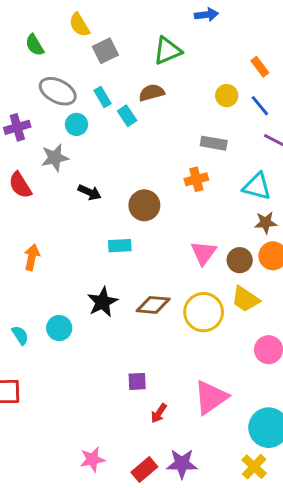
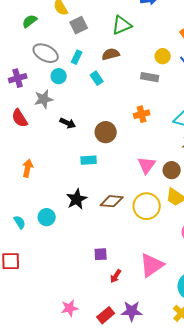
green semicircle: (35, 45) -> (30, 21), turned 84
cyan rectangle: (103, 97) -> (77, 57), turned 56
cyan rectangle: (127, 116) -> (97, 78), moved
gray rectangle: (214, 143) -> (150, 77), moved

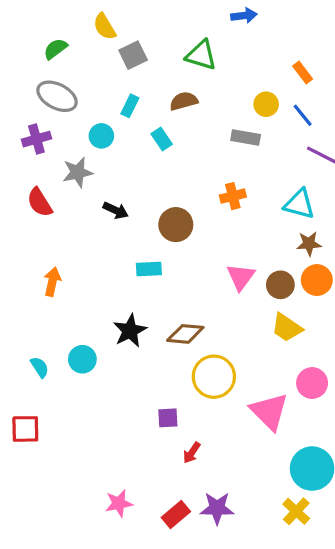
green triangle: (122, 25) -> (201, 55), turned 40
gray ellipse: (46, 53) -> (57, 96), moved
yellow circle: (147, 206) -> (214, 377), moved
pink triangle: (152, 265) -> (269, 412), moved, turned -40

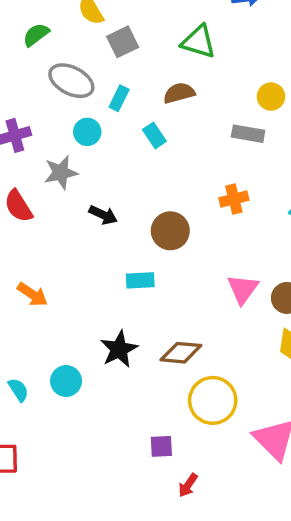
gray ellipse: (57, 96) -> (71, 81), moved
orange arrow: (52, 282) -> (32, 294), turned 112

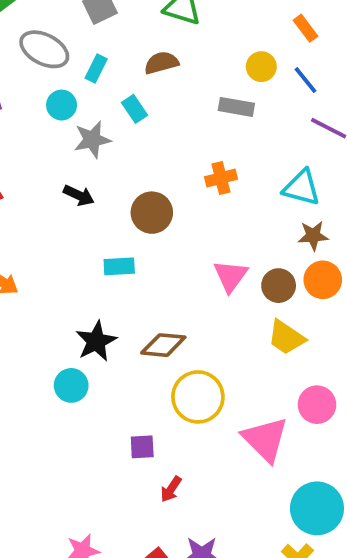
gray star: (61, 173) -> (92, 140), moved
cyan circle: (66, 381) -> (71, 385), moved

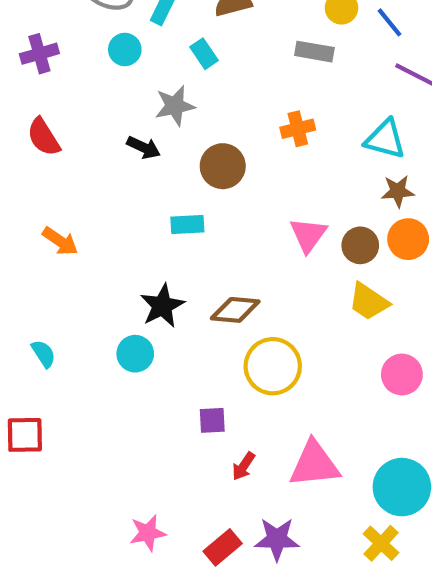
gray star: (92, 140) -> (175, 106), moved
pink triangle: (265, 439) -> (314, 464), moved, turned -51

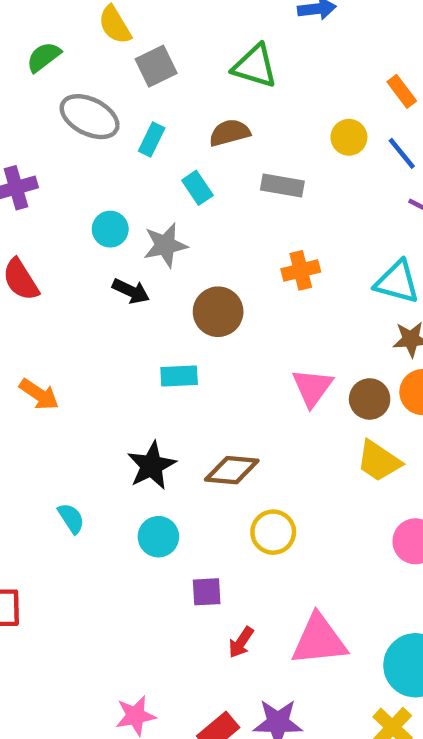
cyan circle: (125, 50) -> (110, 229), moved
gray rectangle: (314, 52) -> (282, 185), moved
cyan semicircle: (44, 354) -> (71, 518), moved
cyan circle: (135, 354) -> (158, 537), moved
yellow circle: (273, 366) -> (273, 532), size x0.7

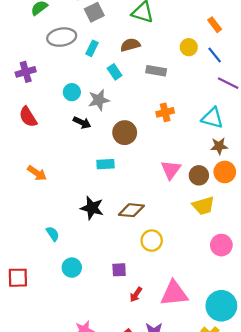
gray ellipse: (90, 117) -> (62, 37), turned -36
yellow trapezoid: (379, 461) -> (203, 206), turned -50
black star: (152, 466) -> (92, 208), turned -30
cyan circle: (158, 537) -> (72, 268), moved

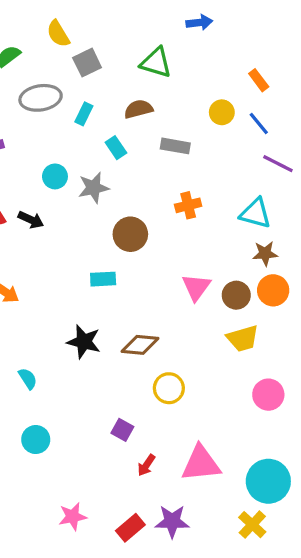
black arrow: (82, 122) -> (31, 220), moved
cyan circle: (72, 268) -> (36, 440), moved
purple square: (119, 270) -> (122, 430), turned 32

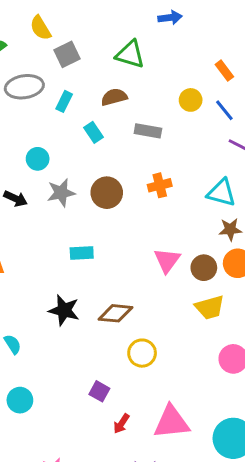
gray star: (93, 188) -> (61, 193), moved
brown circle: (130, 234) -> (107, 193), moved

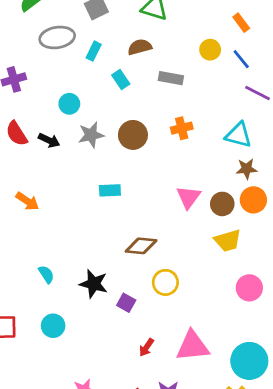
black star: (64, 310) -> (94, 284), moved
purple square: (99, 391) -> (126, 303), moved

